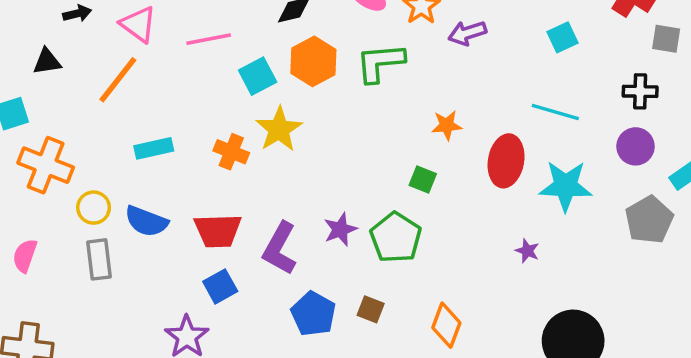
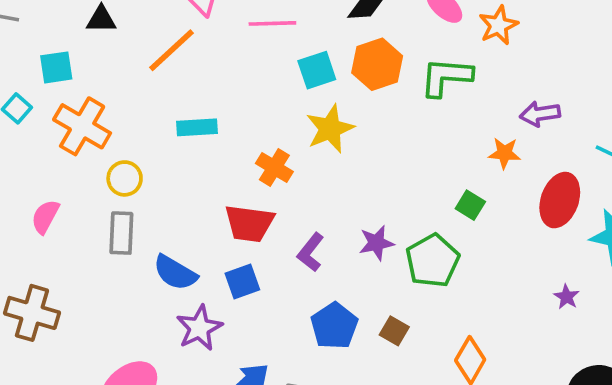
purple arrow: (467, 33) -> (540, 114), moved
orange cross: (231, 152) -> (274, 168), moved
blue semicircle: (146, 221) -> (175, 273), moved
purple L-shape: (280, 248) -> (311, 252), size x0.7

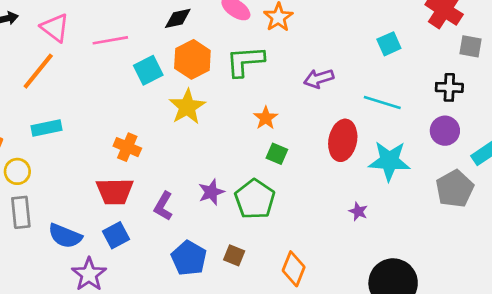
cyan rectangle: (197, 127) -> (46, 128), moved
yellow star: (330, 129) -> (187, 107), moved
orange star: (504, 153) -> (266, 118), moved, turned -30

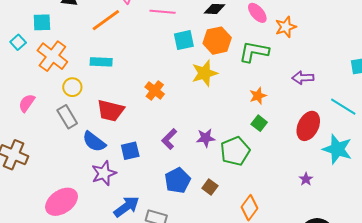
red trapezoid: (115, 191) -> (110, 111), moved
gray rectangle: (21, 212) -> (67, 117), turned -40

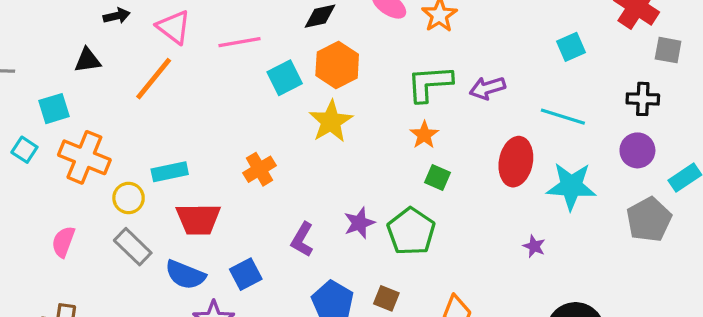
green L-shape: (254, 52) -> (430, 83), moved
cyan rectangle: (101, 62) -> (170, 172), moved
orange cross: (155, 90) -> (260, 169), turned 36

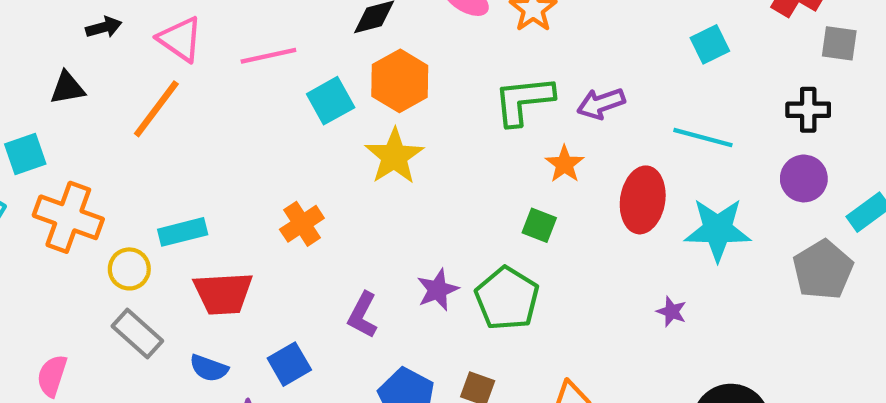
orange star: (424, 135) -> (565, 164), moved
pink semicircle: (63, 242) -> (52, 376), moved
blue semicircle: (185, 275) -> (209, 368), size x0.7

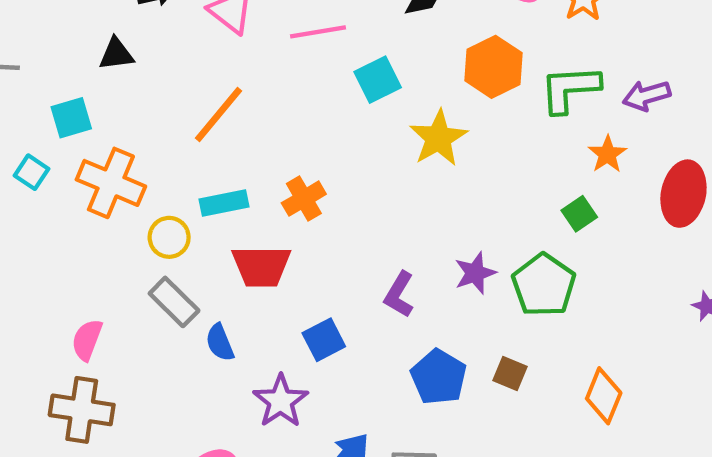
orange hexagon: (400, 81) -> (494, 67), moved
orange line: (156, 109) -> (219, 115), moved
orange cross: (302, 224) -> (304, 199), moved
green square: (539, 225) -> (579, 214), turned 32
blue semicircle: (209, 368) -> (220, 343), moved, turned 45

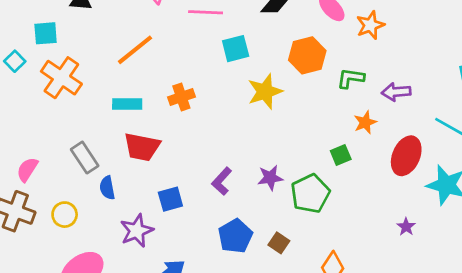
green L-shape: (570, 89) -> (351, 78), size x0.7
orange cross: (304, 199) -> (181, 97), moved
yellow circle: (169, 237) -> (65, 215), moved

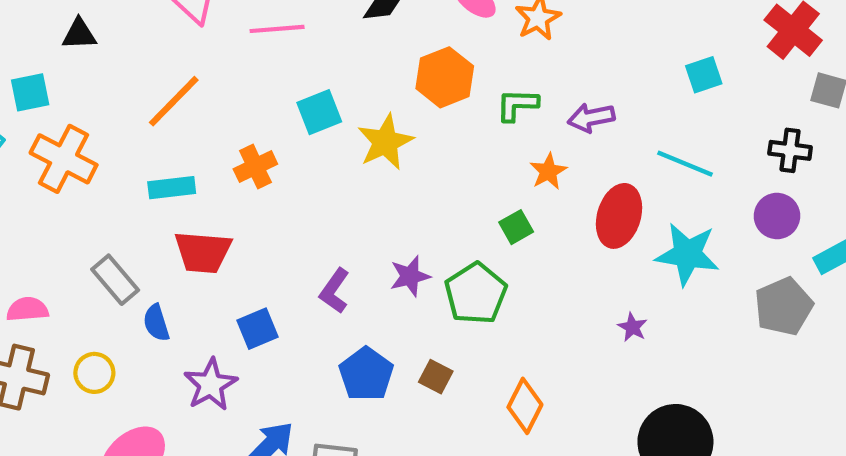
cyan square: (236, 49) -> (319, 112), moved
pink semicircle: (27, 170) -> (27, 309), turned 60

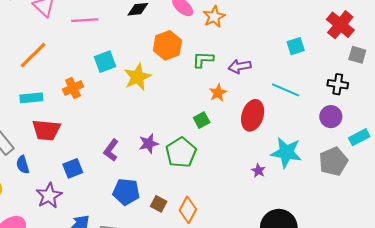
cyan star: (687, 254) -> (286, 153), moved
blue pentagon: (366, 374) -> (126, 192), turned -30
brown square: (436, 377) -> (159, 204), moved
orange diamond: (525, 406) -> (188, 210), moved

